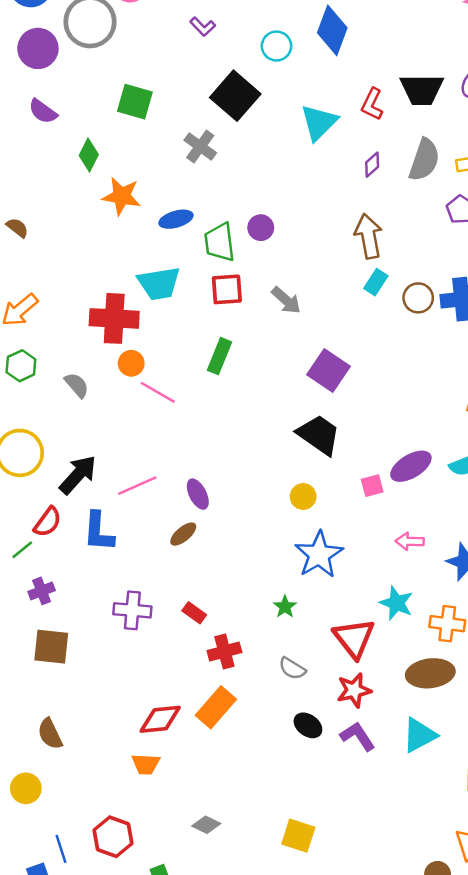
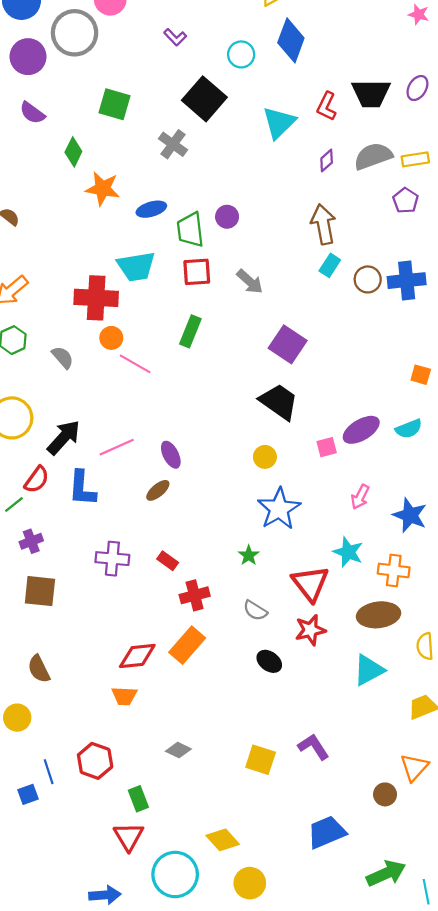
gray semicircle: (424, 160) -> (373, 156), turned -129
pink arrow: (410, 541) -> (360, 497), turned -65
purple L-shape: (358, 736) -> (314, 747), moved

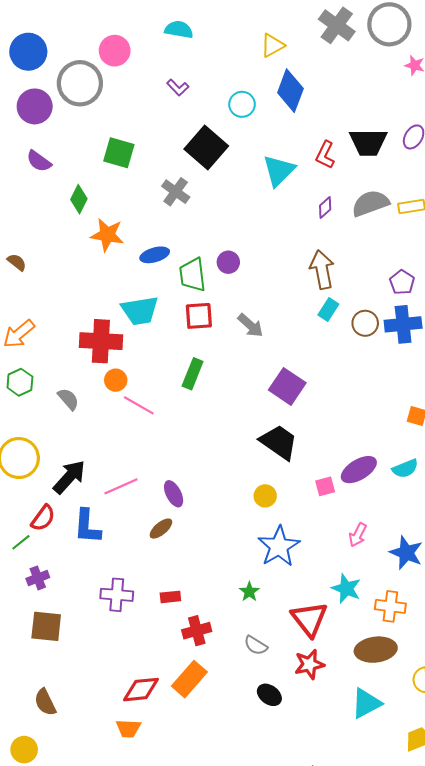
purple pentagon: (406, 200) -> (402, 282), moved
red rectangle: (168, 561) -> (170, 597), turned -42

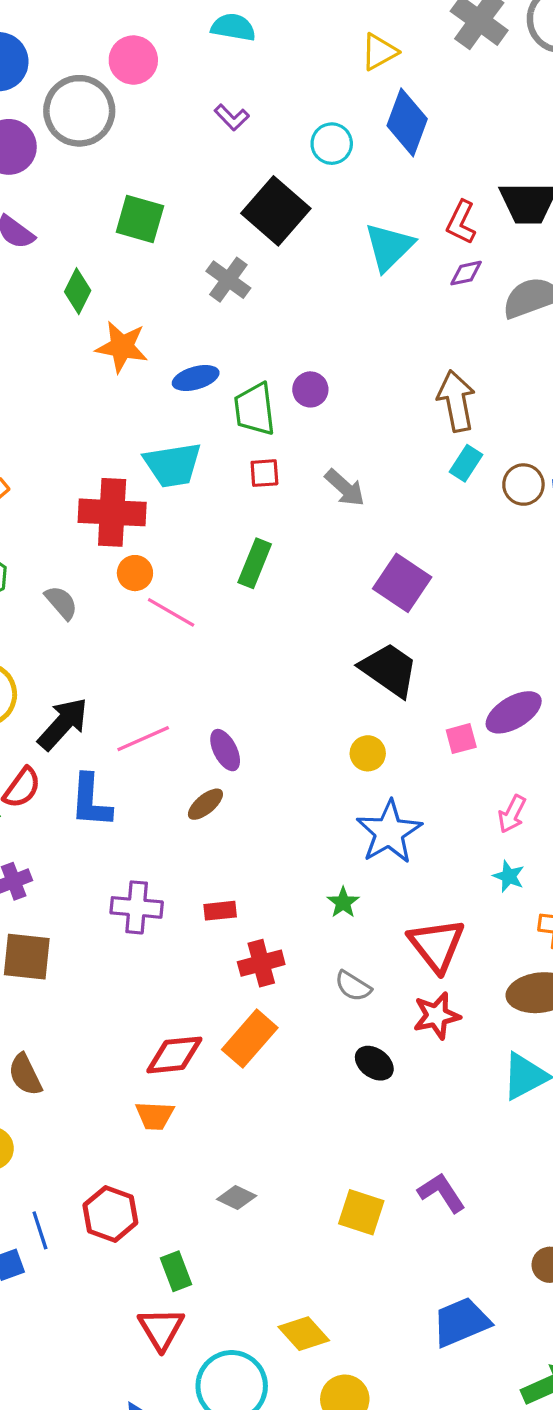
purple diamond: (325, 207) -> (466, 273), moved, turned 30
red square: (199, 316) -> (264, 473), size x0.7
cyan star: (346, 589) -> (509, 876), moved, size x0.7

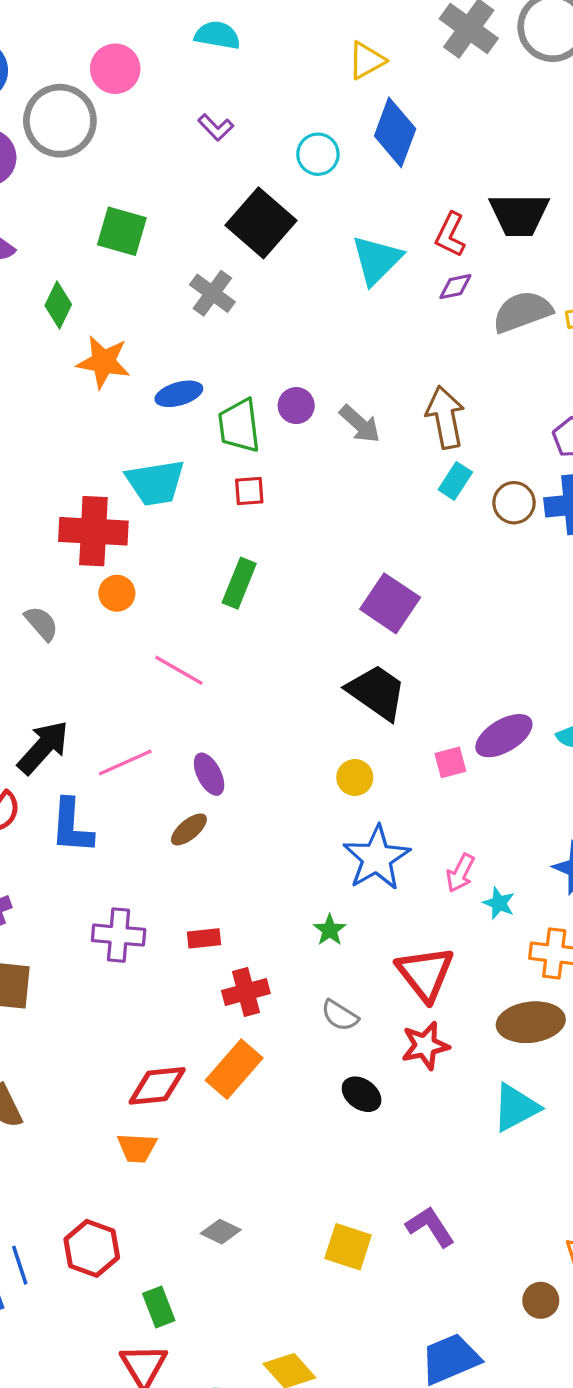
gray arrow: (345, 488) -> (360, 424), moved
pink line: (171, 612) -> (179, 670), moved
pink arrow: (512, 814) -> (460, 873), moved

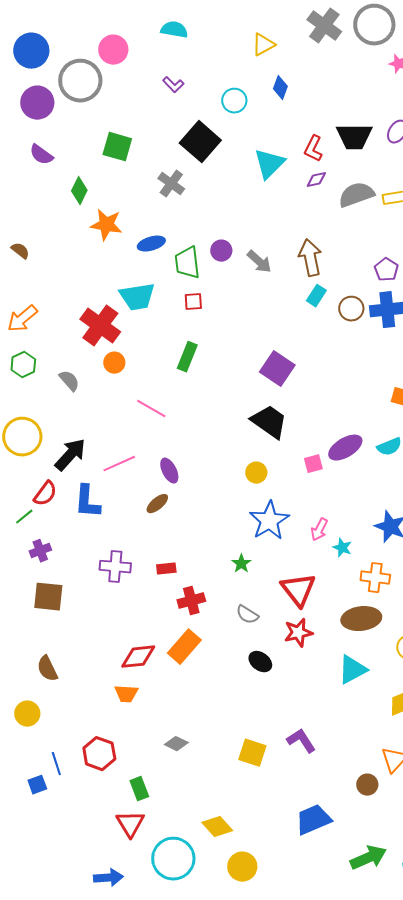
blue diamond: (395, 132) -> (280, 88), size x0.6
red cross: (93, 531) -> (100, 326), turned 33

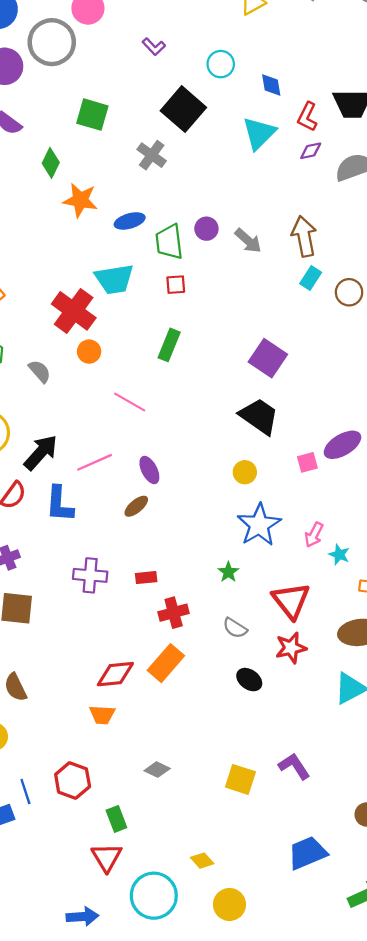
blue diamond: (280, 88) -> (271, 85), moved, turned -30
yellow diamond: (217, 827) -> (202, 861), size x0.7

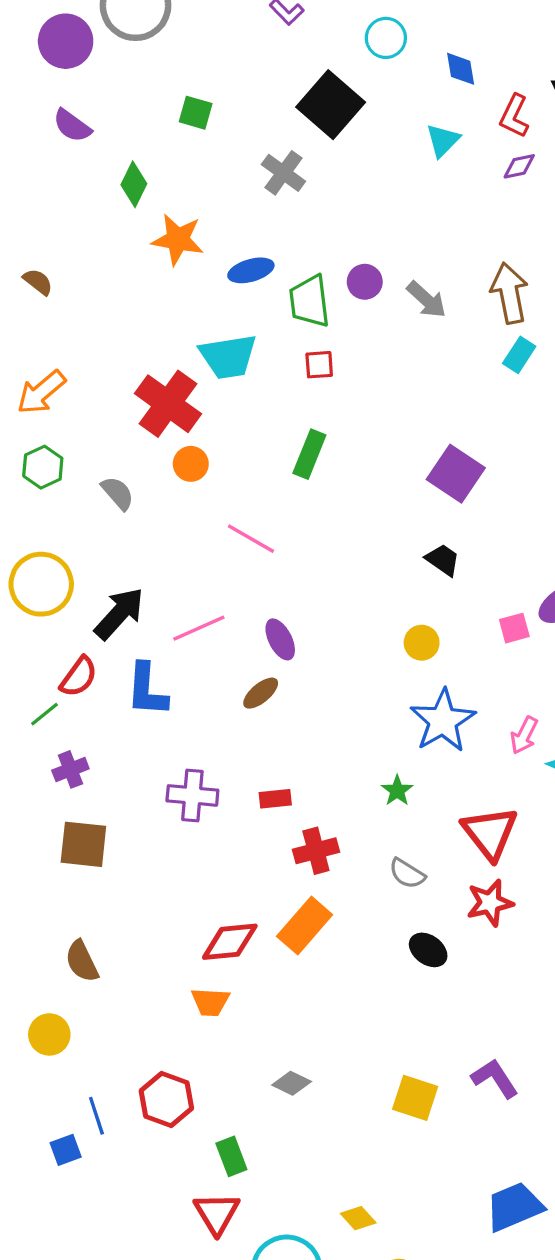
green square: (92, 115) -> (196, 113), size x0.7
cyan triangle: (259, 133) -> (443, 140), size x0.7
black trapezoid: (259, 416) -> (443, 560), size x0.6

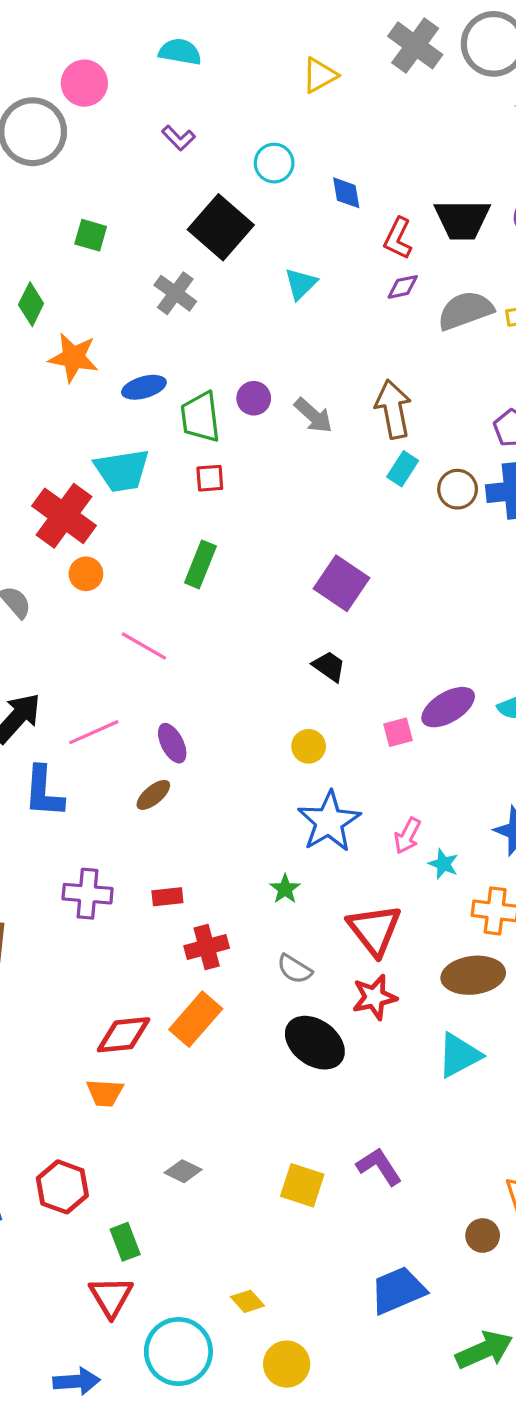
cyan triangle: (443, 140) -> (301, 284), moved
black ellipse: (428, 950) -> (315, 1043), size x1.6

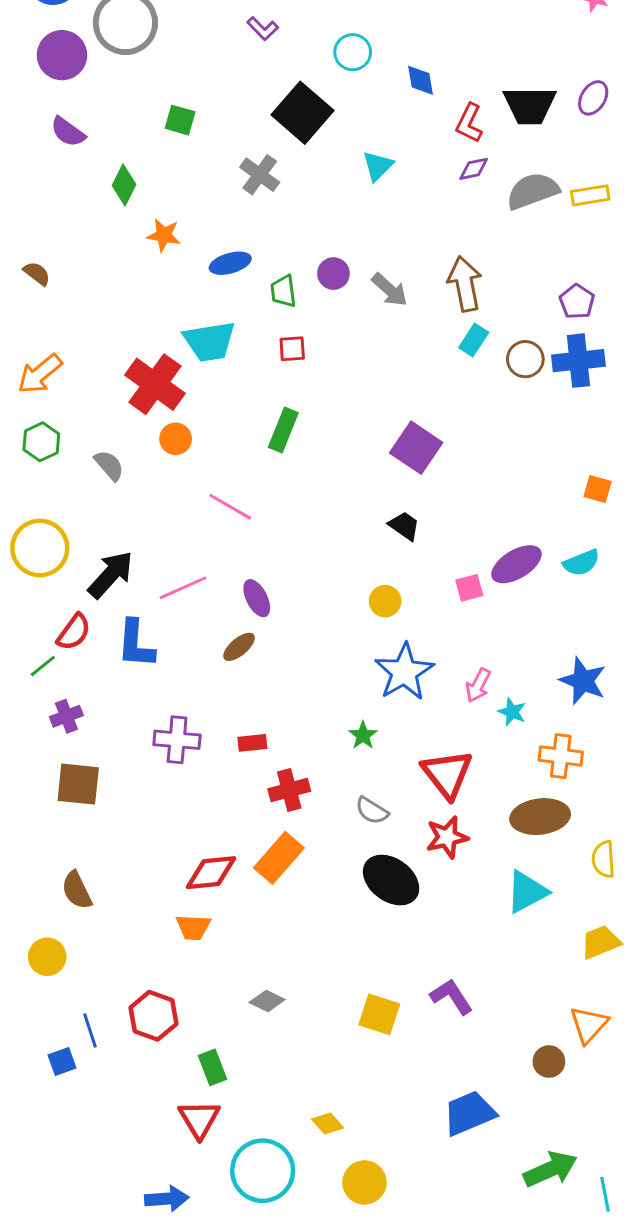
orange star: (73, 357) -> (164, 235), size x0.7
green trapezoid: (200, 417) -> (283, 291), size x0.7

